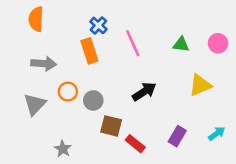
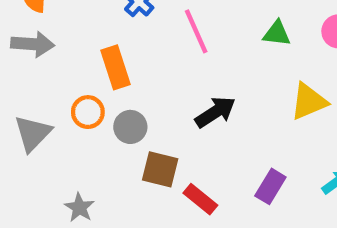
orange rectangle: (89, 51) -> (115, 67), moved
gray arrow: (44, 64) -> (33, 44), moved

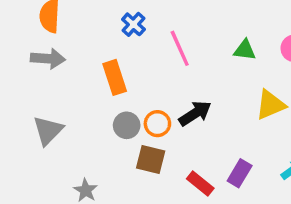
orange circle: (88, 112) -> (157, 124), moved
red rectangle: (200, 199) -> (200, 184), moved

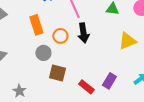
black arrow: (195, 113) -> (83, 33), moved, turned 114
orange circle: (157, 124) -> (60, 36), moved

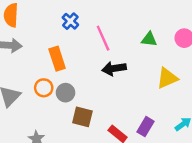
black arrow: (83, 33) -> (114, 68), turned 90
orange circle: (60, 36) -> (44, 88), moved

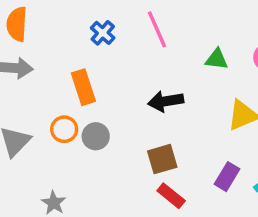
pink line: (103, 38) -> (157, 29), moved
brown square: (82, 117) -> (162, 159), moved, turned -30
purple rectangle: (145, 127) -> (227, 177), moved

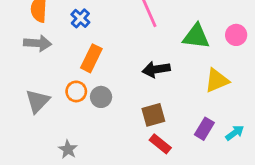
blue cross: (103, 33) -> (80, 18), moved
green triangle: (217, 59) -> (196, 36), size x1.5
orange rectangle: (83, 87) -> (91, 58), turned 44

